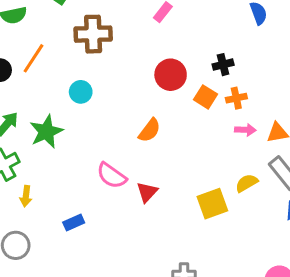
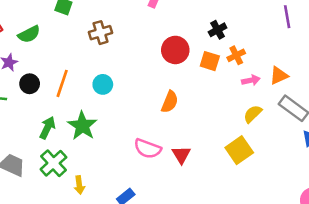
brown cross: (93, 34) -> (101, 33), size x0.7
orange line: (34, 58) -> (62, 83), moved
yellow semicircle: (247, 183) -> (253, 114), moved

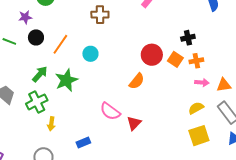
red circle: (175, 50) -> (152, 55), moved
yellow square: (239, 150) -> (199, 136), moved

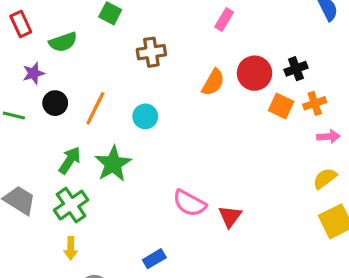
red circle: (152, 55) -> (254, 73), moved
orange semicircle: (137, 81) -> (213, 82), moved
yellow arrow: (51, 124) -> (71, 248), moved

